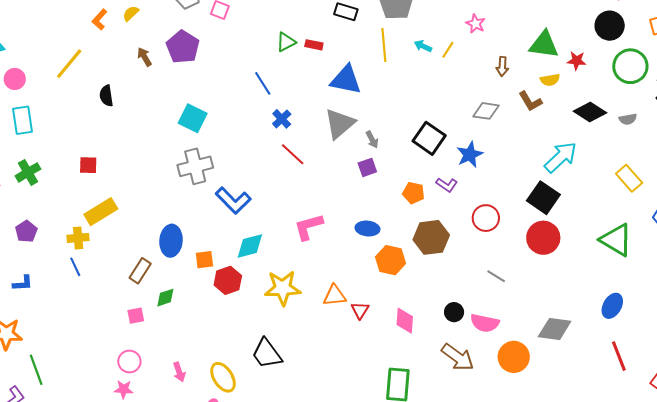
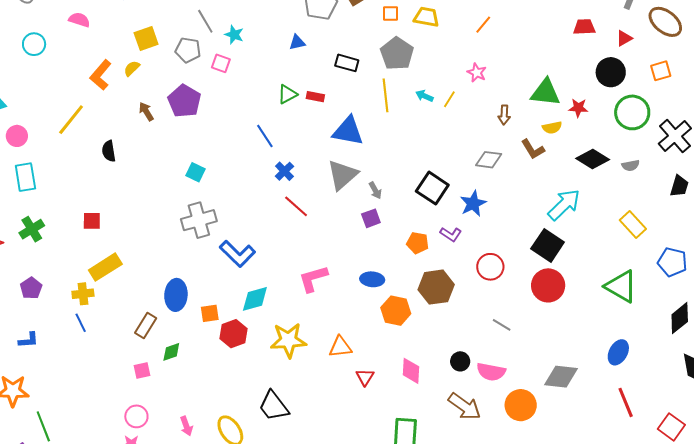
orange L-shape: (100, 19) -> (101, 75), size x1.4
cyan square: (193, 118) -> (195, 172), size x0.7
red triangle: (360, 310) -> (365, 377), moved

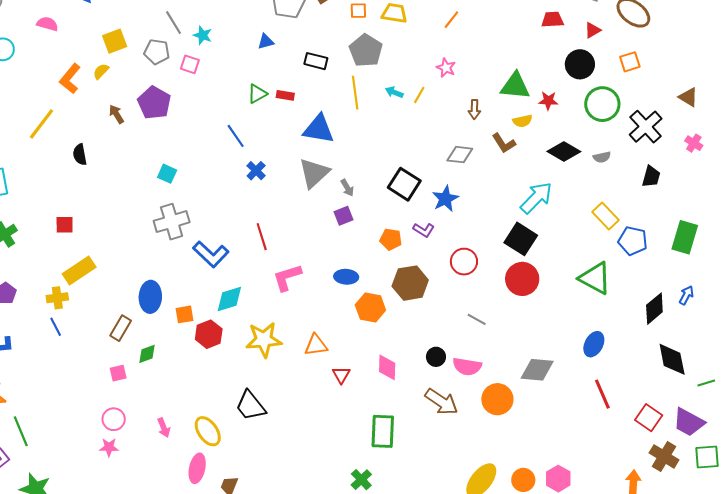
red line: (296, 206) -> (262, 237), moved, turned 32
blue pentagon: (672, 262) -> (633, 241), moved

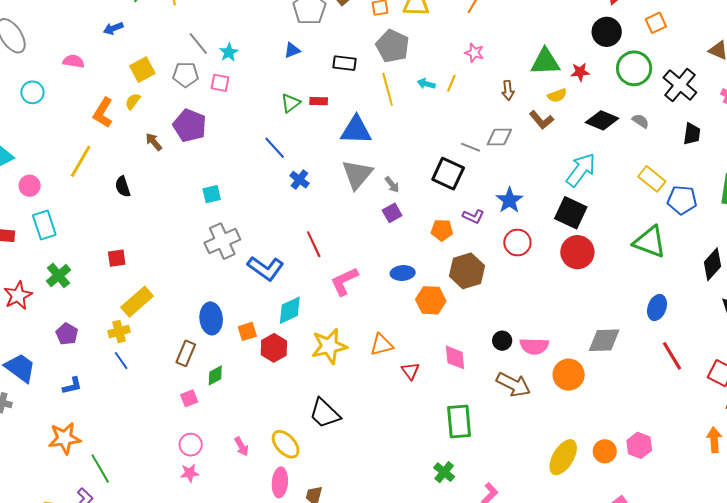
cyan star: (203, 35) -> (229, 52), turned 30
gray semicircle: (602, 157) -> (641, 121), turned -126
cyan square: (167, 174) -> (212, 194), turned -30
blue star: (445, 199) -> (509, 200), moved
gray line: (477, 319) -> (471, 147), moved

